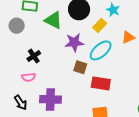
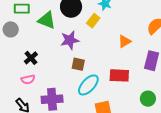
orange triangle: (128, 37) -> (125, 41), moved
cyan ellipse: (101, 50) -> (88, 85), moved
red rectangle: (101, 83) -> (119, 75), moved

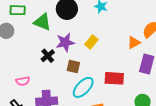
yellow rectangle: (93, 21) -> (91, 42), moved
orange triangle: (125, 41) -> (134, 43), moved
black cross: (31, 58) -> (48, 56), moved

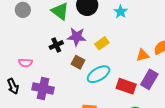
red rectangle: (114, 78) -> (126, 86), moved
cyan ellipse: (83, 87) -> (99, 74), moved

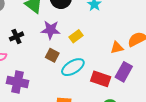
black cross: (56, 45) -> (16, 36), moved

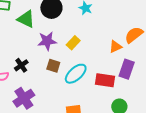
black cross: (16, 36) -> (21, 65), moved
purple cross: (18, 82) -> (24, 98), turned -35

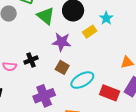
yellow rectangle: (73, 43) -> (90, 32), moved
purple cross: (24, 98) -> (44, 96), moved

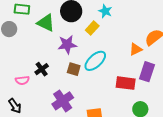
cyan ellipse: (82, 80) -> (95, 61), moved

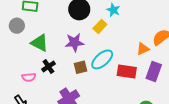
green triangle: (46, 23) -> (40, 43), moved
brown square: (74, 69) -> (80, 67), turned -32
red rectangle: (126, 83) -> (127, 71), moved

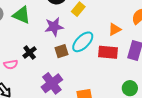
green triangle: (40, 43) -> (22, 15), moved
orange triangle: (143, 49) -> (115, 29), moved

